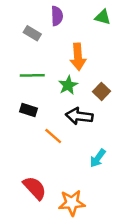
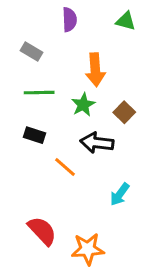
gray rectangle: (32, 33) -> (32, 51), moved

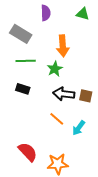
gray rectangle: (32, 51) -> (21, 34), size x1.5
brown square: (124, 112) -> (86, 96), moved, turned -32
orange line: (65, 167) -> (57, 119), moved

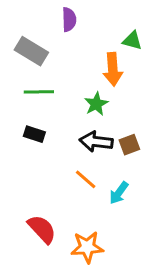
green triangle: (83, 14) -> (132, 41), moved
orange arrow: (63, 46) -> (113, 69), moved
green star: (55, 69) -> (96, 104), moved
brown square: (86, 96) -> (129, 145), turned -32

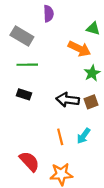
orange arrow: (113, 69) -> (79, 49), turned -60
green star: (96, 104) -> (92, 73), moved
orange line: (86, 179) -> (60, 137), moved, turned 35

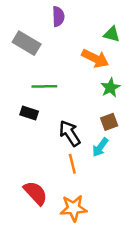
green line: (27, 65) -> (44, 86), moved
black arrow: (68, 100) -> (70, 133), moved, turned 50
cyan arrow: (84, 136) -> (100, 147), moved

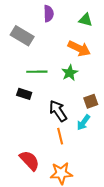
green triangle: (112, 34) -> (86, 20), moved
green star: (110, 88) -> (70, 73), moved

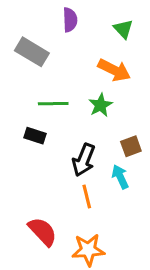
green triangle: (86, 20) -> (123, 29), turned 32
black arrow: (58, 111) -> (84, 160), turned -125
cyan arrow: (83, 122) -> (120, 177), turned 119

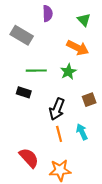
cyan arrow: (120, 177) -> (82, 132), moved

